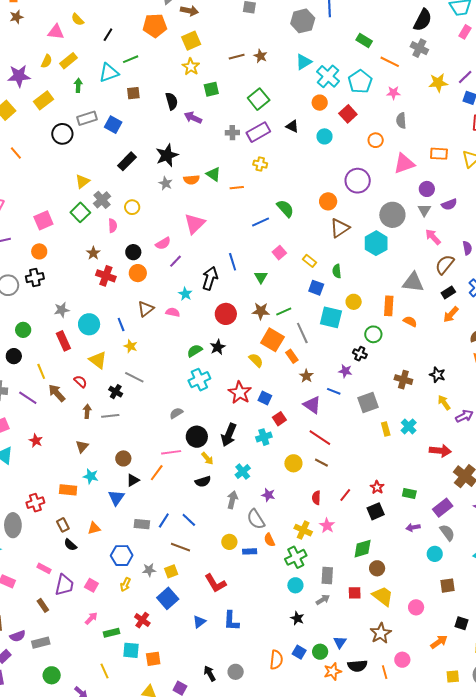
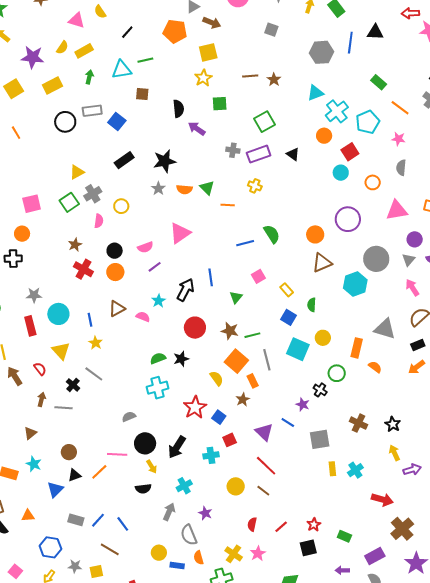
cyan circle: (325, 136) -> (341, 173), moved
brown star: (306, 376) -> (243, 399), moved

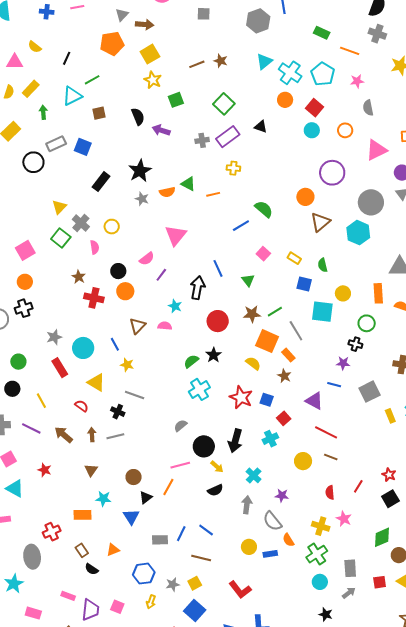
brown arrow: (15, 376) -> (64, 435), moved

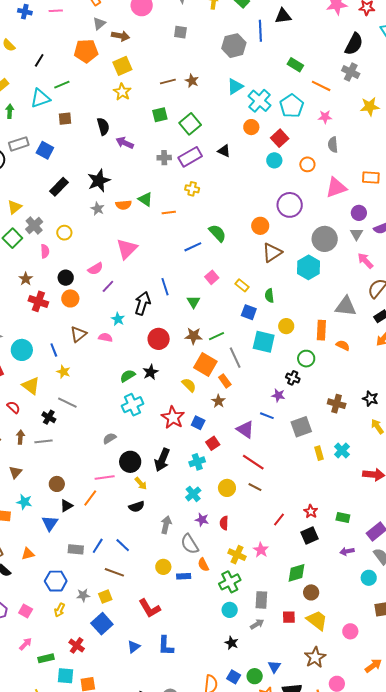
green square: (176, 100) -> (160, 115), moved
cyan cross: (254, 475) -> (193, 494), moved
red semicircle: (330, 492) -> (224, 523), moved

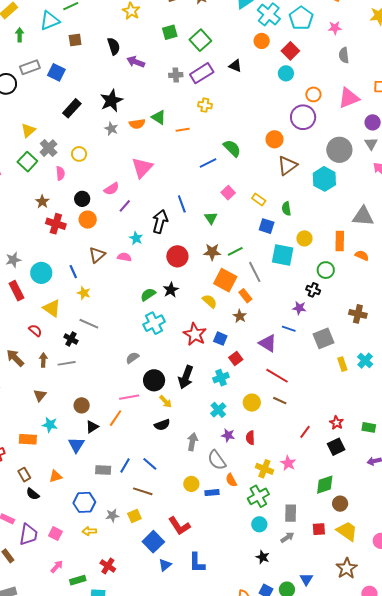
orange circle: (307, 164) -> (313, 94), moved
yellow arrow: (60, 610) -> (89, 531), turned 64
blue square: (102, 624) -> (153, 542), moved

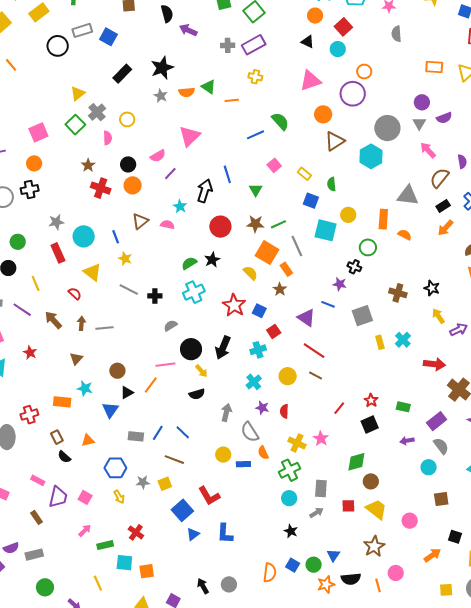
black triangle: (235, 66) -> (308, 42), moved
pink triangle: (349, 98) -> (310, 81), moved
black cross: (71, 339) -> (155, 296), moved, turned -32
yellow arrow: (89, 531) -> (119, 497), turned -120

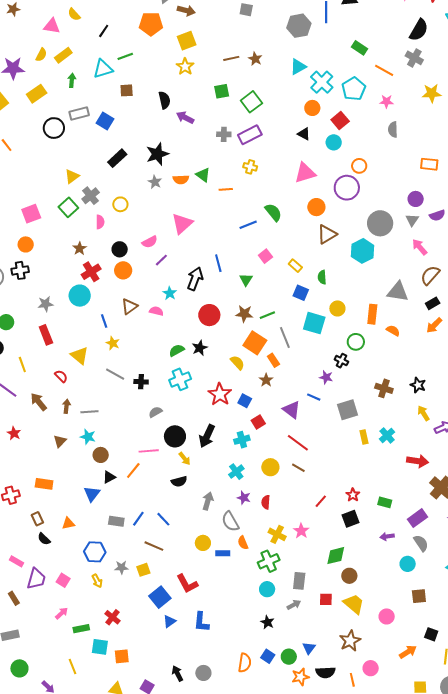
red cross: (101, 188) -> (91, 272), turned 36
cyan circle: (84, 236) -> (80, 296), moved
cyan star: (85, 388) -> (88, 437), moved

